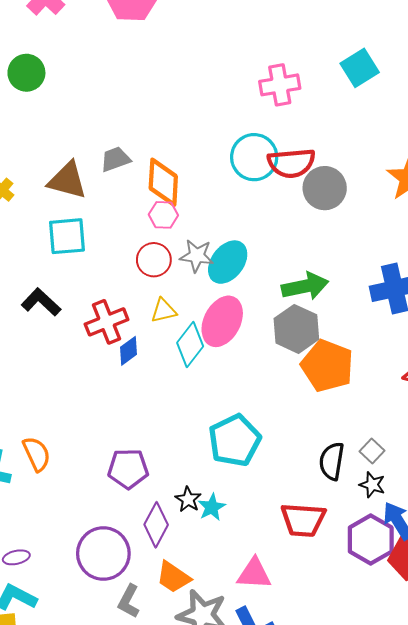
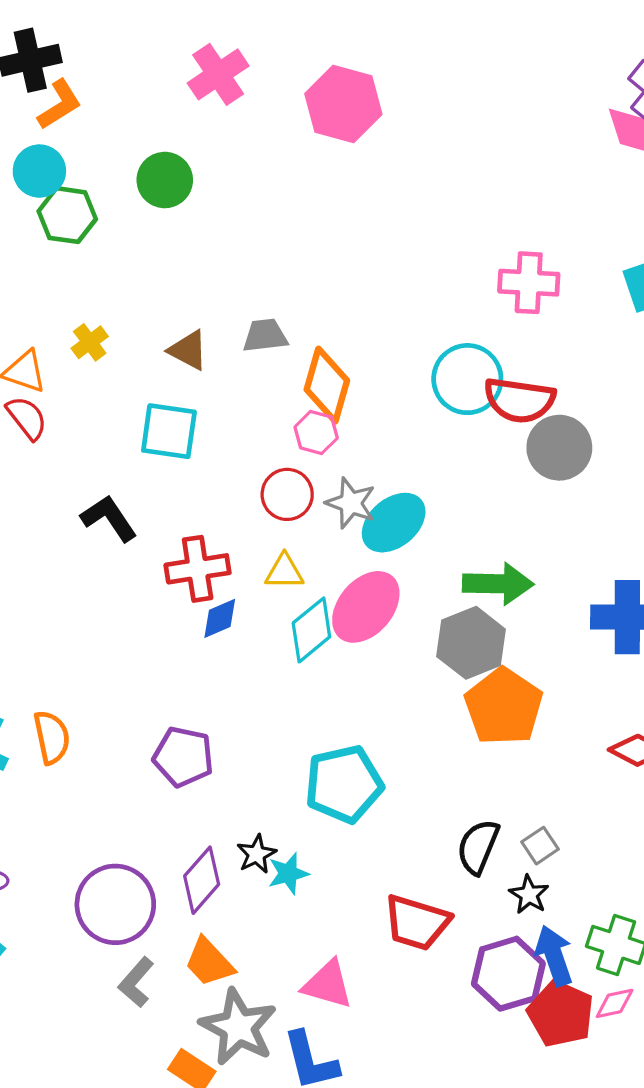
brown triangle: (67, 180) -> (188, 350), size x0.7
purple pentagon: (128, 469) -> (183, 757), moved

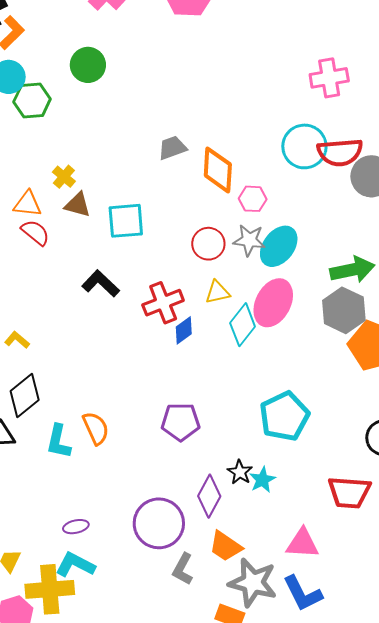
brown triangle: (188, 350) -> (78, 205), moved
pink hexagon: (316, 433) -> (253, 199), moved

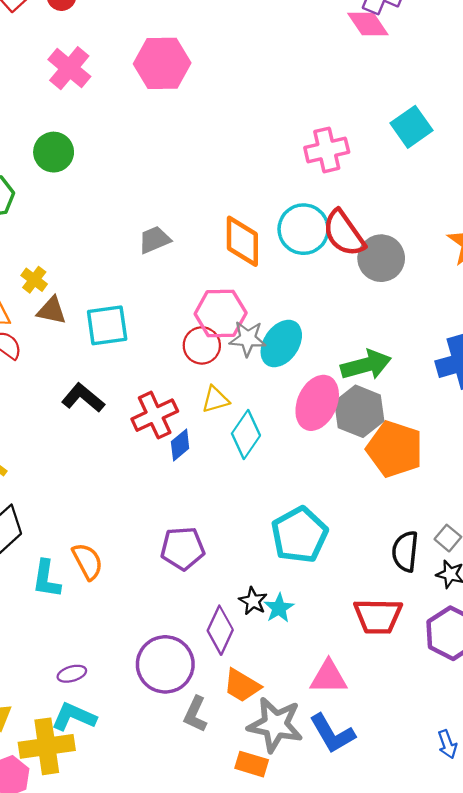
red semicircle: (340, 152) -> (344, 233), turned 63
orange diamond: (218, 170) -> (242, 241), moved
pink hexagon: (253, 199) -> (221, 313), moved, size x1.6
pink ellipse: (273, 303) -> (317, 403), moved

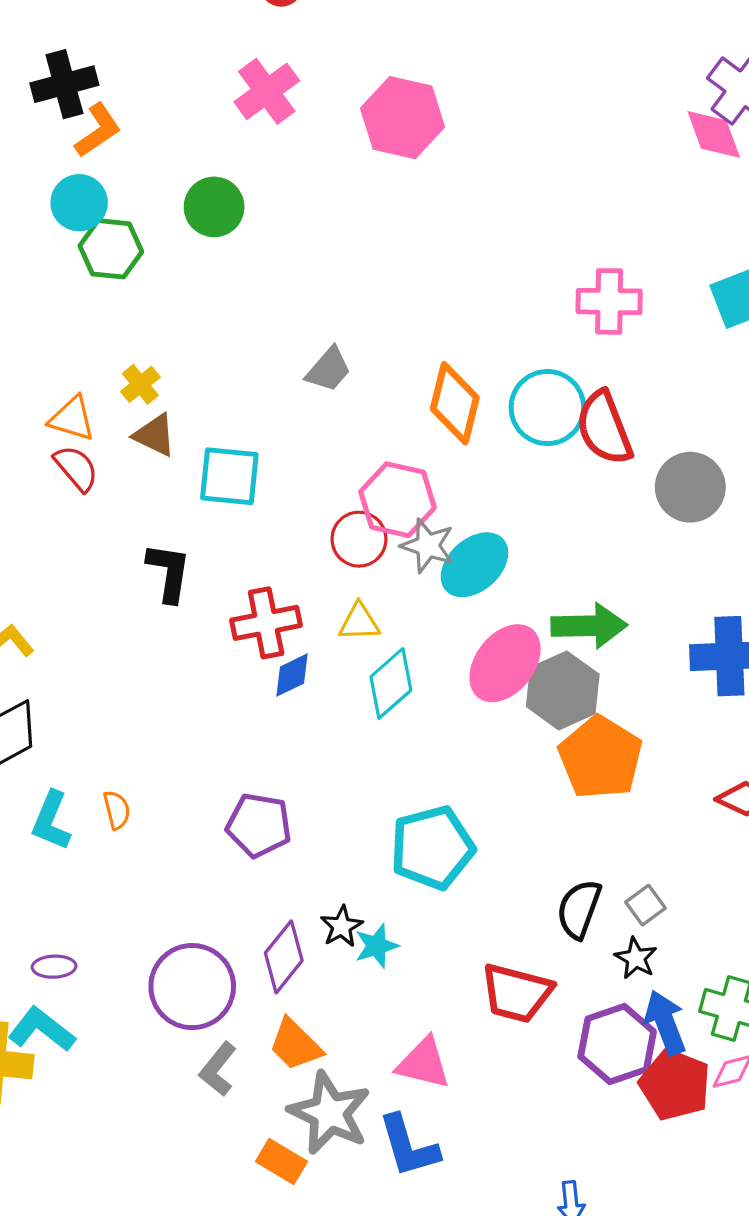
gray trapezoid: (154, 240) -> (328, 370), turned 140
gray circle: (381, 258) -> (690, 487), moved
black L-shape: (83, 398) -> (169, 572), turned 45
orange semicircle: (87, 561) -> (117, 810), size x0.7

